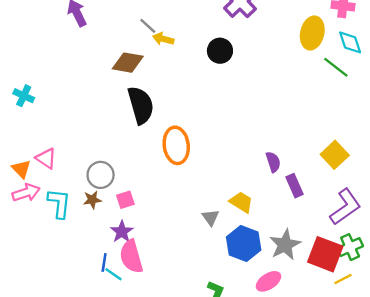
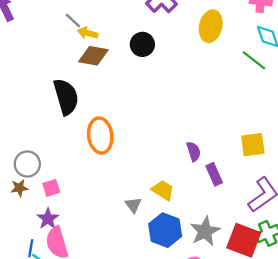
yellow ellipse: (312, 33) -> (211, 26), moved
brown diamond: (128, 63) -> (93, 56), moved
yellow square: (335, 155) -> (253, 145), turned 35

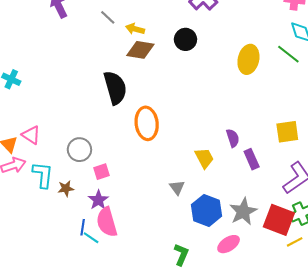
gray line: (73, 20) -> (108, 17), moved
yellow ellipse: (211, 26) -> (248, 59), moved
brown star: (19, 188) -> (66, 188), moved
yellow trapezoid: (163, 190) -> (204, 158), moved, turned 30

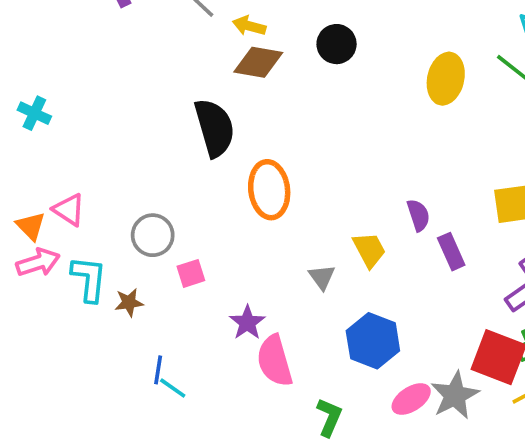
gray triangle: (177, 187) -> (322, 277), moved
purple star: (98, 200) -> (247, 323), moved
gray star: (243, 212) -> (455, 395), moved
pink semicircle: (107, 222) -> (275, 361), moved

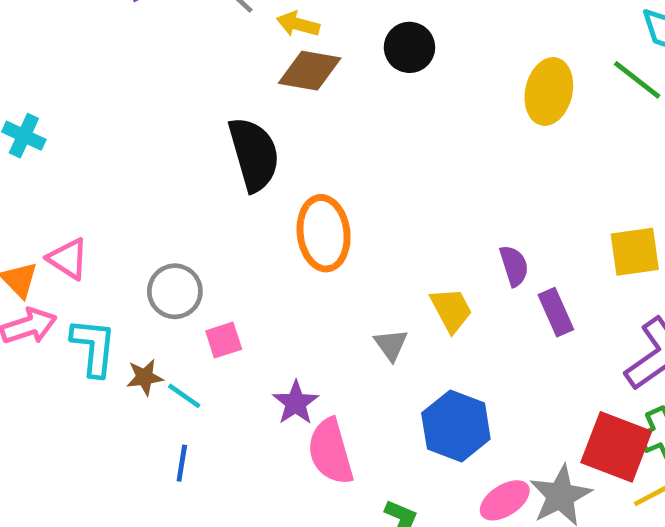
cyan line: (173, 388) -> (184, 396), moved

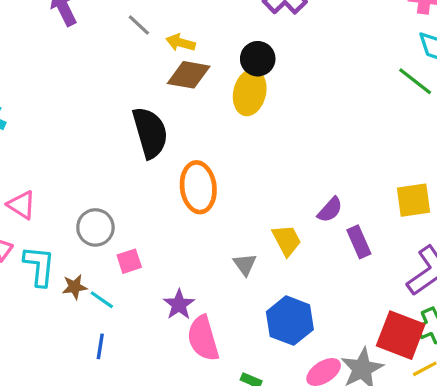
yellow ellipse: (549, 92) -> (250, 92), moved
purple semicircle: (514, 266) -> (330, 210), turned 60

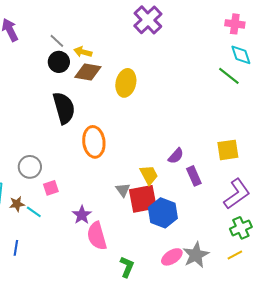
black circle: (258, 59) -> (59, 62), moved
blue hexagon: (290, 321) -> (163, 213), moved
red square: (401, 335) -> (143, 199), moved, turned -32
blue line: (100, 346) -> (16, 248), moved

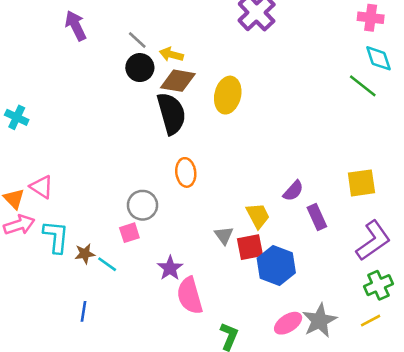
black semicircle: (64, 108) -> (171, 113), moved
orange ellipse: (94, 142) -> (186, 172), size x0.7
gray circle: (30, 167) -> (143, 205), moved
red square: (143, 199) -> (250, 247), size x0.7

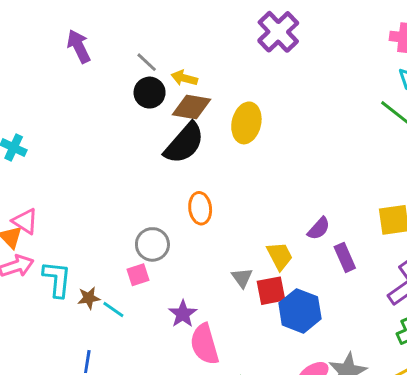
black semicircle: (171, 113) -> (184, 143), turned 57
pink triangle: (42, 187) -> (25, 221), moved

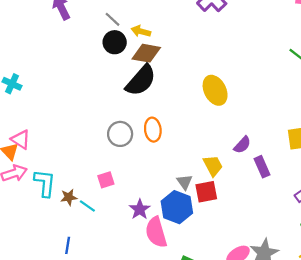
yellow ellipse: (246, 123) -> (215, 90), moved, turned -40
gray circle: (152, 244) -> (120, 134), moved
blue hexagon: (300, 311) -> (177, 207), moved

